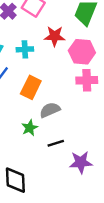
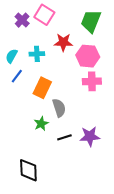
gray semicircle: (50, 110) -> (59, 108), turned 96
purple star: (81, 162) -> (90, 136), moved

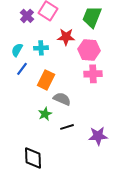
gray semicircle: (59, 108) -> (62, 99), turned -48
purple star: (90, 136) -> (98, 136), moved

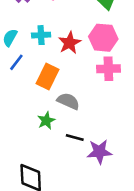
red star: (66, 37) -> (70, 43), moved, turned -30
black line: (67, 127) -> (75, 137), turned 32
purple star: (98, 136) -> (99, 152), moved

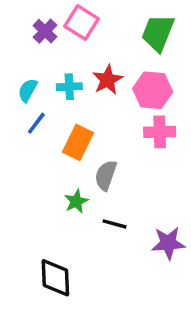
red star: (70, 43) -> (108, 80), moved
gray semicircle: (68, 101) -> (106, 175), turned -95
purple star: (99, 152) -> (168, 243), moved

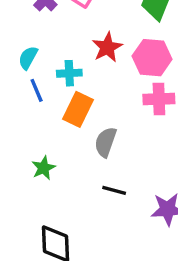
cyan cross: (69, 87) -> (69, 73), moved
blue line: (36, 123) -> (37, 90), turned -60
green star: (76, 201) -> (44, 168), moved

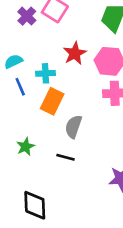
cyan semicircle: (28, 58) -> (14, 61), turned 36
black line: (114, 190) -> (65, 157), moved

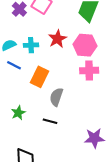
cyan cross: (45, 73) -> (31, 45), moved
blue line: (20, 87) -> (14, 65), turned -40

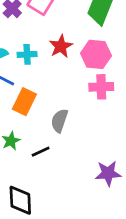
orange rectangle: (39, 77) -> (24, 102), moved
black line: (50, 121) -> (41, 152), moved, turned -40

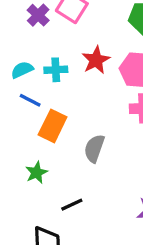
black line: (41, 152) -> (72, 205), moved

